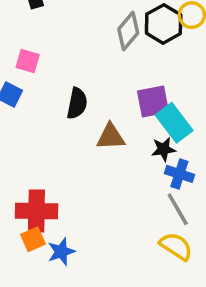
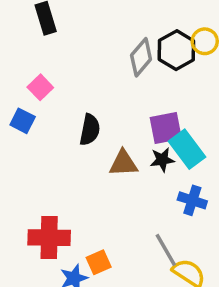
pink square: (28, 61) -> (40, 87), turned 30
black star: (164, 149) -> (162, 160), moved
gray line: (178, 209) -> (166, 250), moved
orange square: (33, 239) -> (99, 262), moved

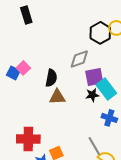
gray diamond: (141, 57) -> (79, 59), moved, turned 30
pink square: (40, 87) -> (23, 68), moved
brown triangle: (123, 163) -> (57, 97), moved

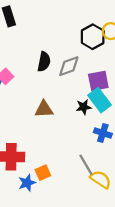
purple square: (94, 77) -> (98, 81), moved
black semicircle: (51, 78) -> (44, 62), moved

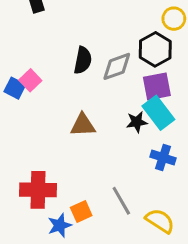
black hexagon: (93, 37) -> (155, 49), moved
gray line: (86, 165) -> (121, 201), moved

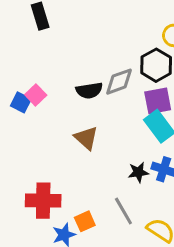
black semicircle: (83, 60) -> (89, 90), moved, turned 70
black star: (137, 122) -> (138, 172), moved
brown triangle: (83, 125) -> (86, 138), turned 45

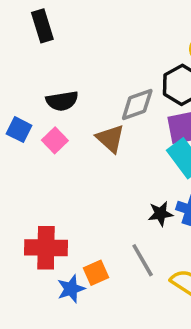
black semicircle: (89, 90) -> (62, 101), moved
pink square: (36, 95) -> (55, 140), moved
brown triangle: (86, 138) -> (110, 139), moved

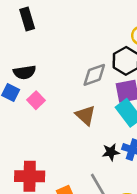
black semicircle: (62, 101) -> (25, 72), moved
brown triangle: (110, 139) -> (85, 115), moved

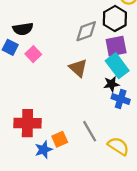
black star: (111, 152) -> (111, 84), moved

